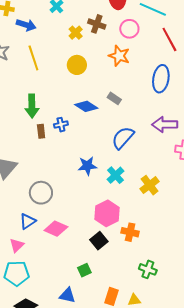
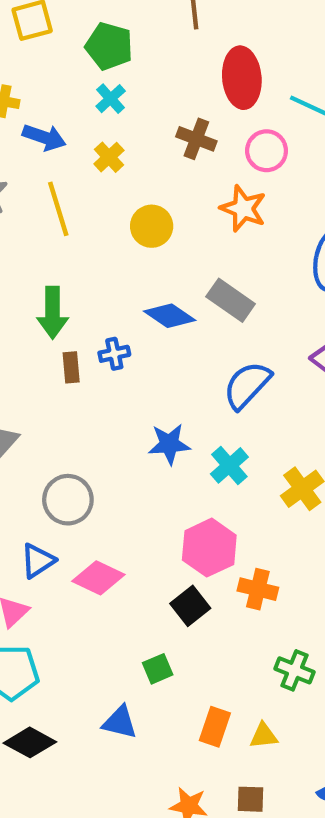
yellow cross: (76, 33) -> (109, 157), moved
gray rectangle: (114, 98) -> (231, 300), size x1.5

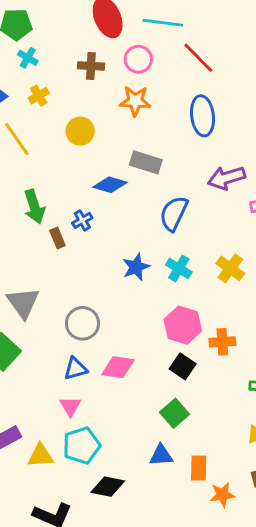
yellow cross: (109, 157) -> (39, 96), turned 30
blue triangle: (38, 561) -> (76, 369), turned 35
green square: (158, 669) -> (174, 413), size x1.4
orange rectangle: (215, 727) -> (199, 468), moved

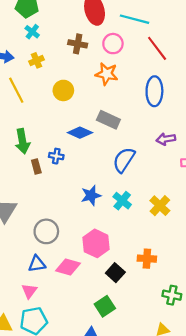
purple arrow: (226, 178) -> (166, 139), size x0.7
blue cross: (82, 220) -> (56, 156), turned 32
pink hexagon: (183, 325) -> (96, 243), moved

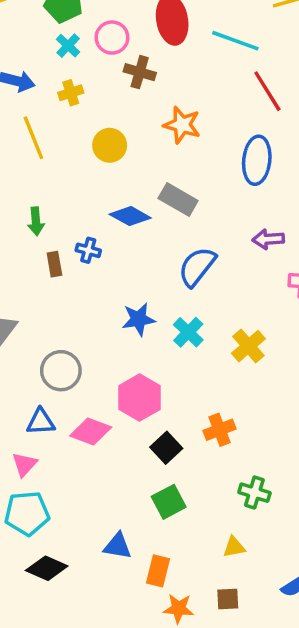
pink circle: (113, 44) -> (112, 38), moved
green arrow: (22, 141) -> (36, 221), size x0.7
orange cross: (147, 259) -> (220, 430), turned -30
green square: (105, 306) -> (169, 502), moved

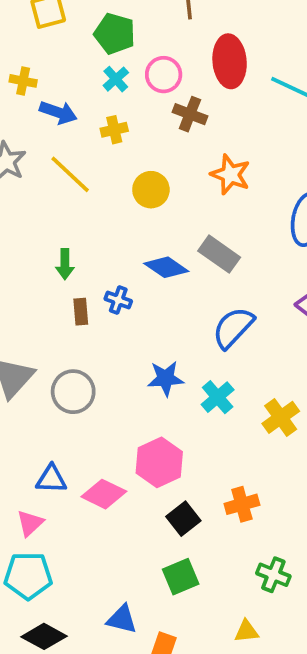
yellow line: (33, 138) -> (70, 174), turned -30
gray circle: (61, 371) -> (73, 392), moved

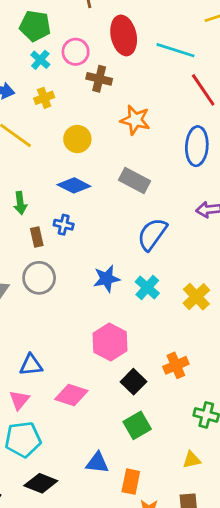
blue diamond: (166, 267) -> (74, 185), moved
gray circle: (73, 392) -> (39, 278), moved
pink diamond: (104, 494) -> (71, 395), moved

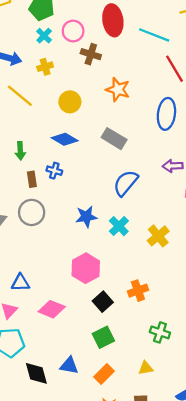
orange rectangle: (131, 482) -> (104, 374), moved, turned 30
black diamond: (41, 483) -> (36, 373), moved, turned 50

